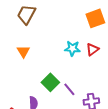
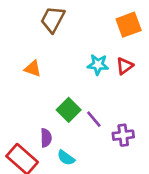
brown trapezoid: (26, 14) -> (53, 19), moved
orange triangle: (23, 51) -> (33, 69), turned -40

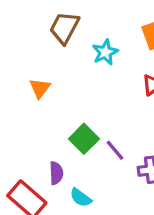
cyan star: (98, 65) -> (105, 52), moved, turned -30
orange triangle: (33, 69) -> (40, 88), turned 48

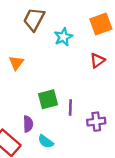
green square: (84, 139) -> (48, 99), turned 30
purple line: (115, 150) -> (70, 107), turned 42

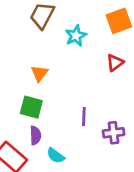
orange triangle: (16, 63) -> (39, 73), moved
green square: (48, 99) -> (31, 107), moved, turned 30

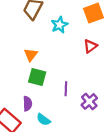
green square: (31, 107) -> (37, 77), moved
purple cross: (114, 133) -> (89, 101), turned -35

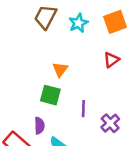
cyan star: (59, 25) -> (78, 23), moved
orange triangle: (31, 55) -> (60, 69), moved

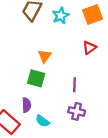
purple line: (83, 109) -> (74, 85), moved
purple cross: (110, 123) -> (77, 111), moved, turned -35

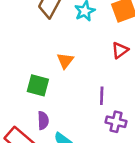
green square: (36, 78) -> (38, 85), moved
purple cross: (77, 111) -> (116, 122), moved

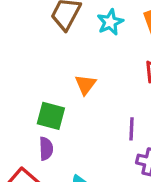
purple semicircle: (43, 120) -> (46, 149), moved

